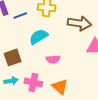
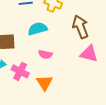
brown arrow: (79, 23) -> (80, 27), turned -135

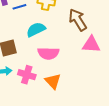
pink semicircle: (45, 54) -> (48, 53), size x1.5

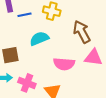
pink semicircle: (48, 53) -> (64, 64), moved

